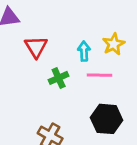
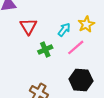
cyan arrow: (84, 51) -> (64, 30), turned 40
pink line: (99, 75) -> (76, 47), turned -42

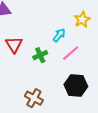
yellow star: (86, 24) -> (82, 19), moved
red triangle: (28, 26) -> (14, 45), moved

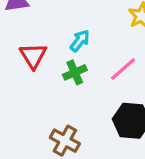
cyan arrow: (59, 35) -> (80, 41), moved

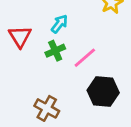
pink line: (123, 69) -> (85, 58), moved

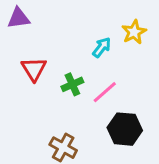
cyan arrow: (59, 24) -> (102, 47), moved

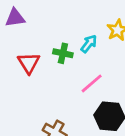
green cross: (72, 84) -> (63, 53), moved, turned 36

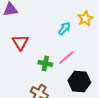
green cross: (63, 53) -> (45, 63), moved

